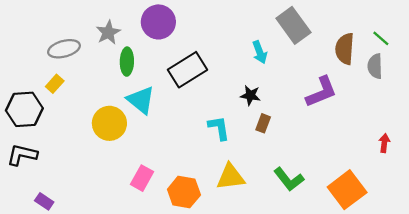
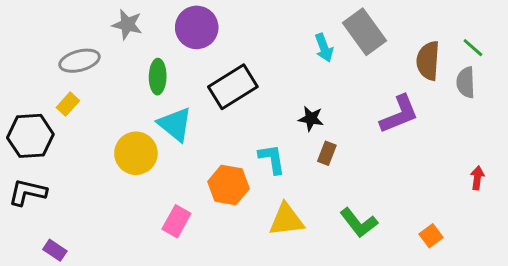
gray star: (108, 32) -> (127, 25), moved, turned -30
cyan arrow: (260, 52) -> (324, 48), moved
orange square: (347, 190) -> (431, 236), size x0.5
orange hexagon: (184, 192) -> (229, 185), moved

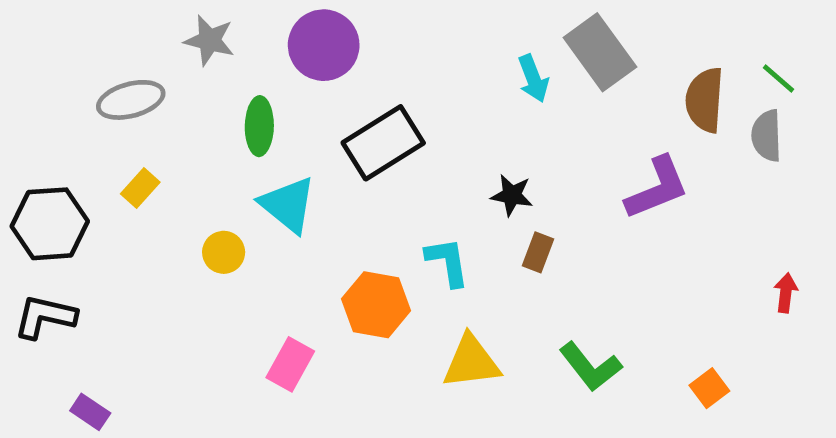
yellow rectangle: (68, 104) -> (140, 188), moved
yellow circle: (136, 153) -> (224, 252), size x0.6

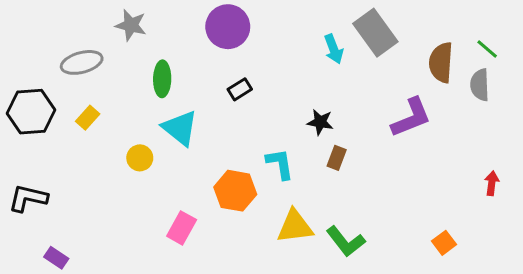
purple circle: (324, 45) -> (228, 27), moved
black rectangle: (383, 143) -> (240, 89), size x0.5
black hexagon: (50, 224) -> (31, 112), moved
green L-shape: (590, 367) -> (346, 241), moved

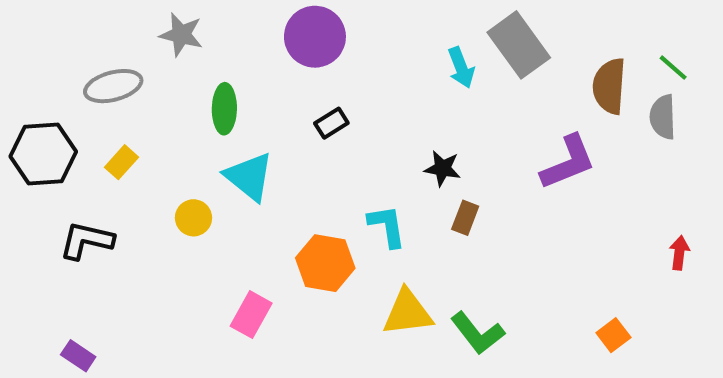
black L-shape: (28, 198) -> (86, 240), moved

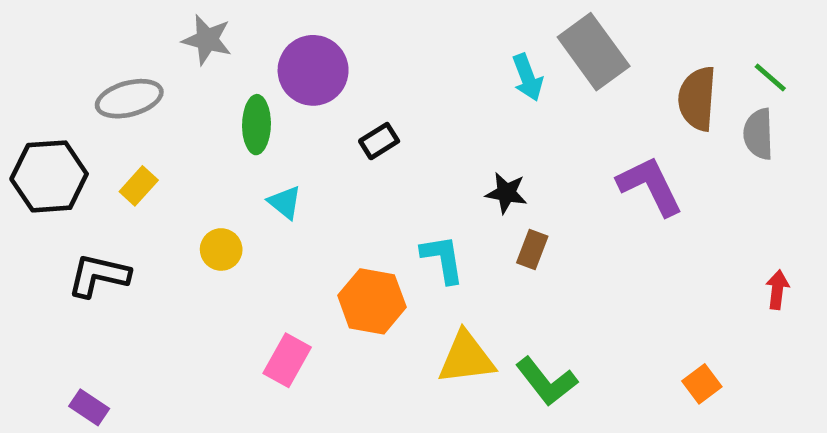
purple circle: (315, 37) -> (313, 70), moved
purple L-shape: (568, 162) -> (650, 186), turned -94
cyan triangle: (249, 177) -> (285, 202), size x0.6

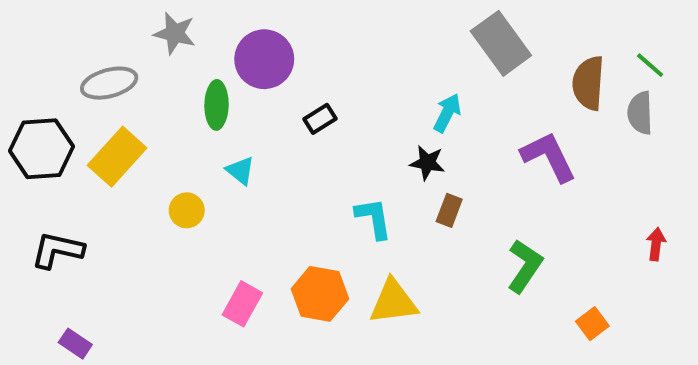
cyan arrow: (528, 77) -> (447, 113), moved, turned -132
yellow rectangle: (139, 186) -> (117, 157), size x1.8
black L-shape: (99, 275) -> (57, 250), moved
orange hexagon: (372, 301) -> (320, 294), moved
green L-shape: (546, 381) -> (525, 266), moved, turned -108

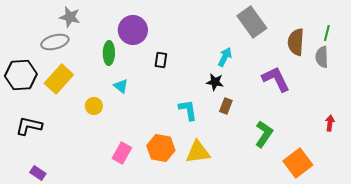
gray star: (175, 33) -> (70, 17), moved
green line: (650, 65) -> (327, 33), turned 63
black rectangle: (320, 119) -> (161, 60), turned -49
orange square: (592, 324) -> (298, 163), size x1.8

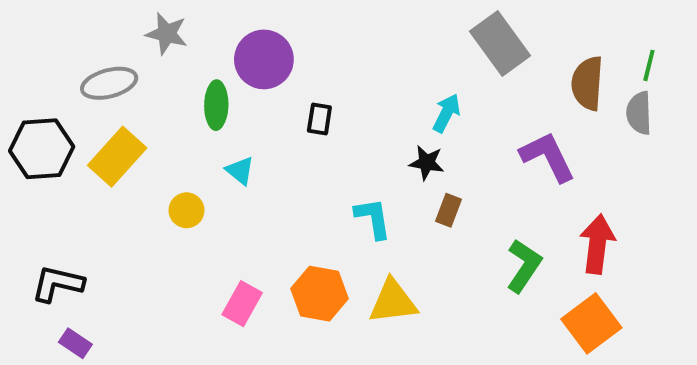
gray star: (70, 17) -> (167, 34), moved
red arrow: (330, 123) -> (597, 244), moved, size x1.8
black L-shape: (29, 126) -> (58, 284), moved

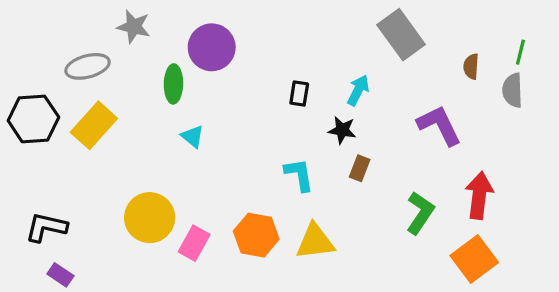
brown semicircle: (587, 83) -> (471, 66), size x0.6
black rectangle: (319, 119) -> (299, 93), moved
yellow circle: (187, 210) -> (150, 218), moved, size x1.8

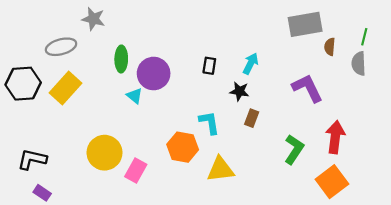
gray rectangle: (401, 35) -> (305, 24), moved, turned -64
purple circle: (212, 47) -> (154, 74), moved
orange hexagon: (256, 235) -> (183, 147), moved

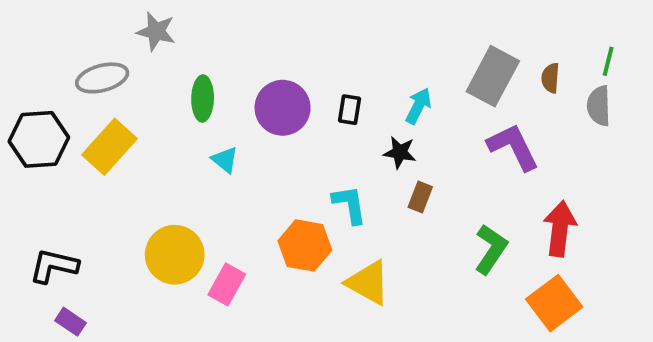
gray rectangle: (305, 24) -> (493, 76), moved, turned -52
purple circle: (154, 74) -> (283, 108), moved
yellow triangle: (220, 169) -> (368, 283), turned 36

